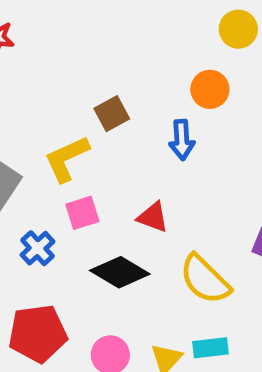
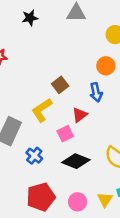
pink square: (82, 213) -> (65, 134), moved
red triangle: (153, 217) -> (80, 115), moved, turned -49

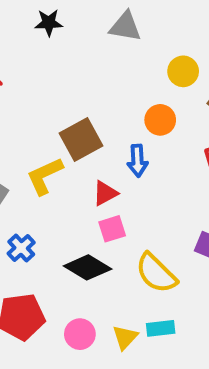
brown square: (60, 85) -> (81, 139), size x1.5
pink square: (65, 134) -> (112, 229), moved

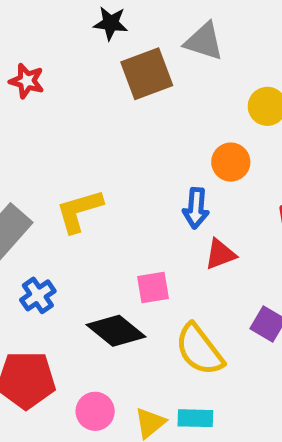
brown square: (81, 139) -> (147, 74), moved
red triangle: (105, 193) -> (220, 254), moved

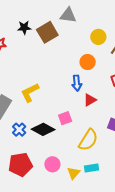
black star: (111, 23) -> (24, 28), moved
black diamond: (116, 331) -> (43, 129), moved
yellow semicircle: (199, 350) -> (88, 140), turned -100
pink circle: (95, 411) -> (52, 164), moved

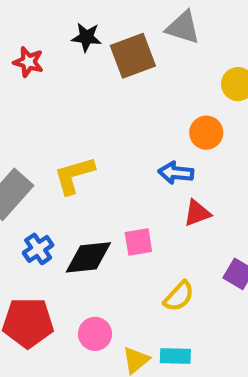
blue arrow: (77, 83) -> (176, 173), turned 91
black diamond: (43, 129) -> (88, 257), turned -45
yellow semicircle: (88, 140) -> (179, 296), size x0.7

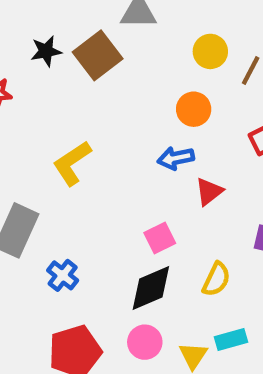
yellow L-shape: (74, 175) -> (72, 163), moved
black diamond: (88, 257) -> (151, 288), moved

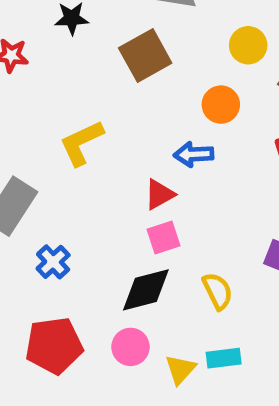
brown square: (98, 55) -> (145, 55), moved
red triangle: (209, 191) -> (159, 194), moved
yellow semicircle: (216, 279) -> (218, 291), turned -60

